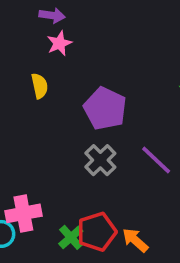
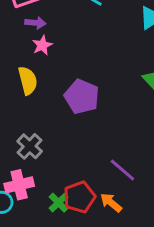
yellow semicircle: (40, 86) -> (28, 81), size x1.4
gray cross: (100, 160) -> (30, 146), moved
purple line: (156, 160) -> (122, 170), moved

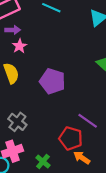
purple line: (122, 170) -> (88, 121), moved
red pentagon: (79, 197) -> (71, 138), moved, turned -30

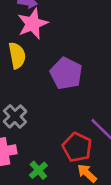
pink star: (19, 46) -> (33, 24), size x1.6

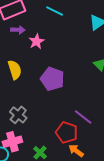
pink star: (33, 24) -> (37, 41), moved, size x0.7

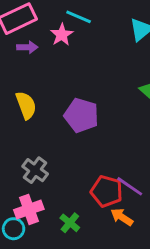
pink star: (37, 41) -> (62, 35), moved
purple line: (83, 117) -> (130, 186), moved

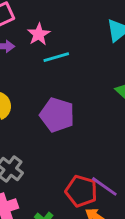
cyan line: (79, 17) -> (56, 57), moved, turned -40

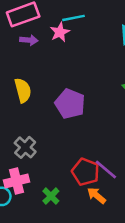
cyan line: (56, 57) -> (73, 18), moved

